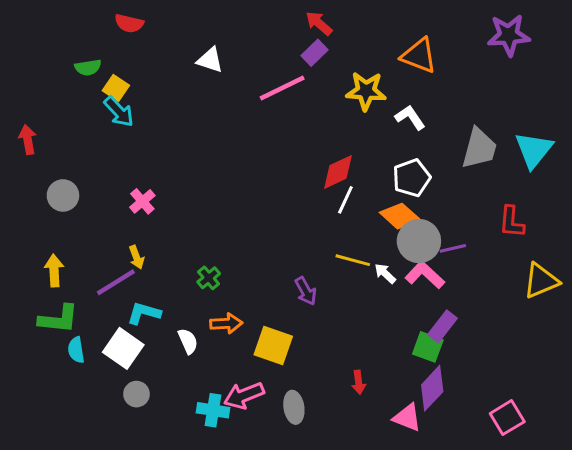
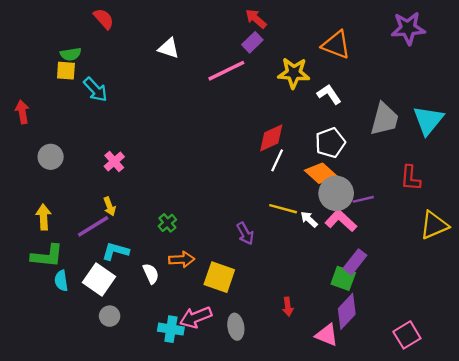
red semicircle: (129, 23) -> (104, 19), turned -145
yellow square: (116, 88) -> (66, 71), moved, turned -30

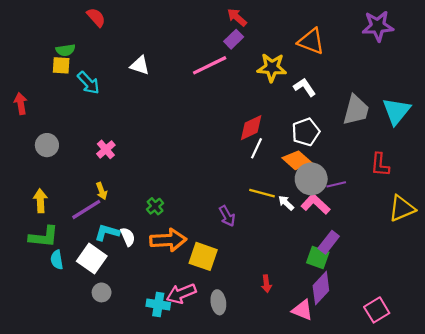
white triangle: (169, 48) -> (140, 65), moved
orange arrow: (182, 259) -> (168, 240), size x1.5
white semicircle: (151, 274) -> (128, 237), moved

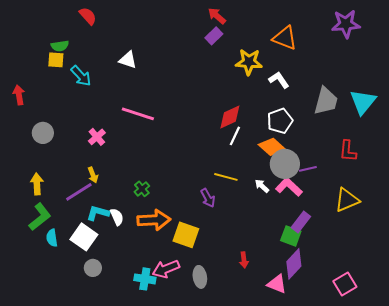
pink line: (210, 65) -> (138, 114), moved, turned 44
yellow line: (262, 193) -> (226, 177), moved
yellow triangle: (402, 208) -> (347, 200), moved
green L-shape: (44, 237) -> (40, 217), turned -44

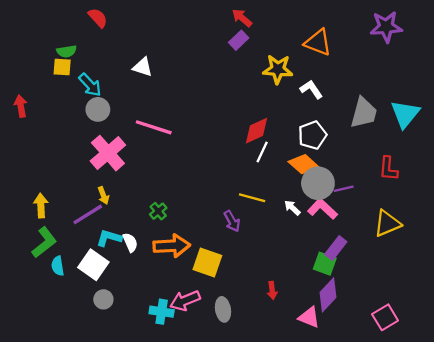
gray circle: (43, 133) -> (98, 109), moved
pink cross: (97, 137) -> (108, 153), size x1.8

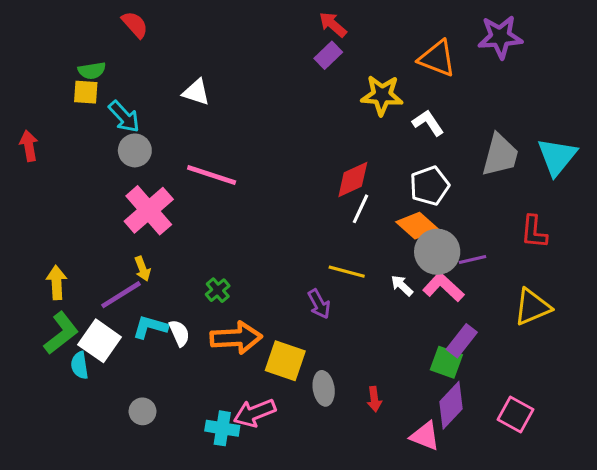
purple star: (386, 27) -> (500, 37), moved
white square: (93, 265) -> (100, 341), moved
gray ellipse: (223, 309) -> (324, 388), moved
pink square: (385, 317) -> (516, 414), moved, turned -30

